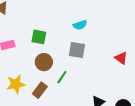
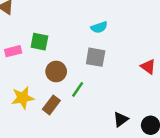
green square: (39, 37) -> (39, 42), moved

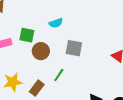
cyan semicircle: (99, 27) -> (56, 23), moved
brown circle: (56, 71) -> (41, 51), moved

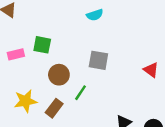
cyan semicircle: (56, 23) -> (95, 15), moved
brown circle: (41, 51) -> (59, 75), moved

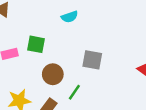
cyan semicircle: (95, 15) -> (70, 17), moved

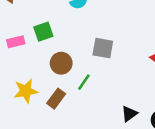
green square: (36, 44) -> (43, 32), turned -30

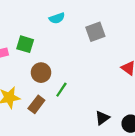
green square: (43, 32) -> (25, 44), turned 36
gray square: (103, 48) -> (95, 32), moved, turned -30

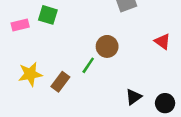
brown circle: (41, 73) -> (107, 46), moved

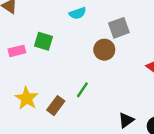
brown circle: (107, 46) -> (104, 50), moved
yellow star: (30, 74) -> (27, 98), turned -30

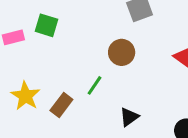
brown circle: (104, 50) -> (122, 52), moved
black triangle: (126, 120) -> (129, 117), moved

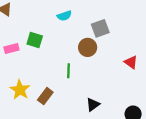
brown circle: (122, 52) -> (88, 47), moved
green line: (95, 85) -> (69, 71), moved, turned -32

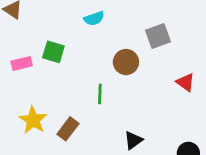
gray square: (100, 28) -> (158, 36), moved

